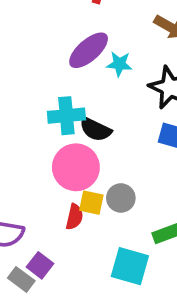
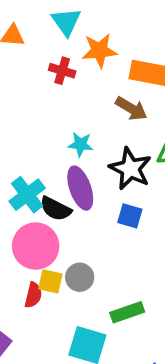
purple ellipse: (89, 50) -> (80, 188), moved, turned -69
cyan cross: (66, 116) -> (27, 195), turned -33

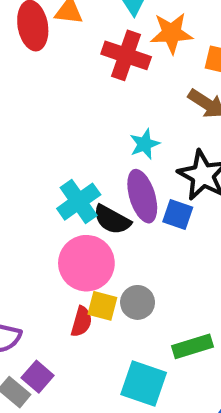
red cross: (62, 71) -> (126, 55), size x1.5
cyan star: (80, 144) -> (145, 144), turned -30
blue square: (130, 216) -> (178, 214), moved

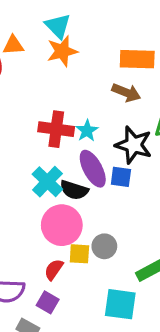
orange star: (171, 33) -> (62, 51), moved
red cross: (126, 55) -> (56, 129), moved
red semicircle: (81, 322) -> (54, 270), moved, turned -150
purple square: (38, 377) -> (48, 302), moved

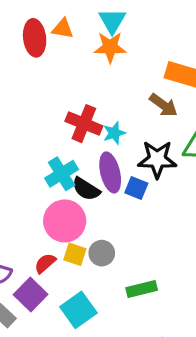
black star: (134, 145) -> (157, 159), turned -30
purple square: (48, 302) -> (31, 295), size x1.4
cyan square: (120, 304) -> (78, 310), moved, turned 32

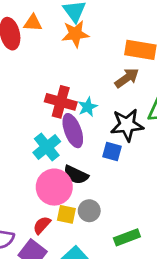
brown arrow: (163, 105) -> (127, 78), turned -65
purple ellipse: (110, 172) -> (73, 131), moved
black semicircle: (86, 189) -> (76, 175), moved

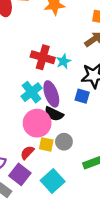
purple ellipse: (73, 131) -> (51, 94), moved

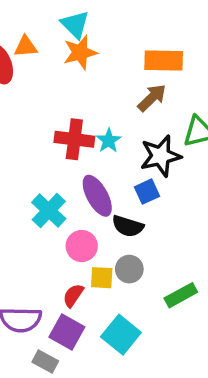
cyan cross: (32, 92) -> (49, 210), moved
blue square: (82, 96) -> (147, 192), turned -32
black semicircle: (54, 114) -> (128, 226), moved
pink circle: (37, 123) -> (82, 246), size x0.7

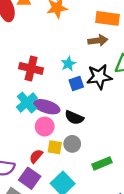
brown arrow: (152, 98) -> (98, 40), turned 30
red cross: (74, 139) -> (31, 68), moved
blue square: (147, 192) -> (76, 83), moved
purple ellipse: (97, 196) -> (47, 107), moved, turned -50

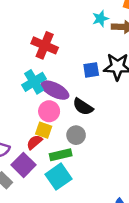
cyan star: (68, 64) -> (100, 19), moved
yellow square: (55, 147) -> (44, 130), moved
green rectangle: (102, 163) -> (61, 155), moved

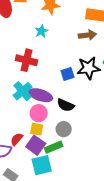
cyan star: (100, 19) -> (41, 31), moved
red semicircle: (34, 142) -> (17, 139), moved
purple square: (23, 165) -> (36, 145), moved
cyan square: (59, 177) -> (42, 165), moved, turned 30

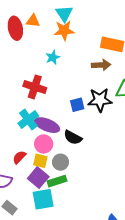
gray circle: (64, 129) -> (60, 162), moved
red semicircle: (17, 139) -> (19, 157), moved

